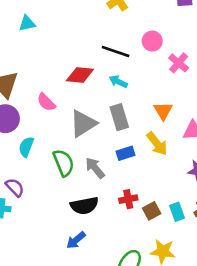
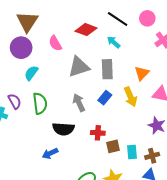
blue rectangle: (126, 153) -> (105, 98), turned -48
green semicircle: (64, 163) -> (40, 103), moved

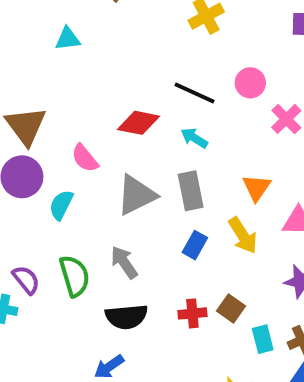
cyan semicircle: (31, 73) -> (61, 205), moved
gray arrow: (79, 103) -> (124, 262), moved
brown square: (113, 146) -> (231, 308), moved, turned -32

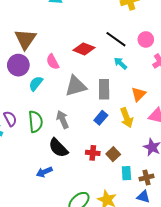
cyan arrow: (194, 138) -> (120, 63), moved
black semicircle: (126, 317) -> (58, 148), turned 40

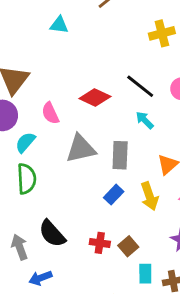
gray arrow: (63, 120) -> (20, 247), moved
green semicircle: (36, 122) -> (26, 179), moved
blue arrow: (44, 172) -> (40, 278), moved

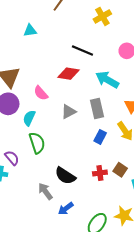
black line: (140, 86) -> (82, 51), moved
cyan arrow: (145, 120) -> (107, 80), size x1.6
gray triangle: (81, 149) -> (69, 112), size x0.7

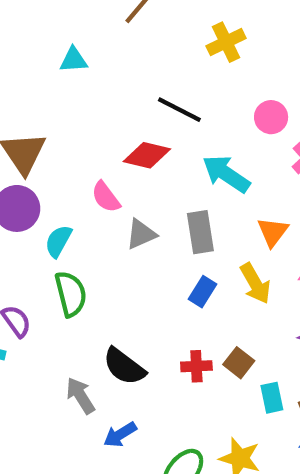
pink semicircle: (41, 93) -> (106, 197), moved

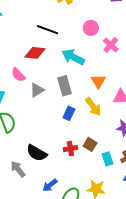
blue arrow: (120, 435) -> (50, 185), moved

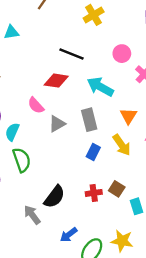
black semicircle: (37, 153) -> (54, 197), turned -85

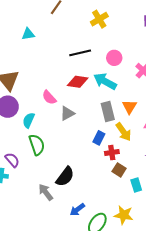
black line: (72, 54) -> (80, 53), turned -35
pink circle: (122, 54) -> (114, 58), moved
red diamond: (56, 81) -> (78, 82), moved
gray rectangle: (89, 120) -> (108, 111), moved
red cross: (94, 193) -> (112, 153), moved

